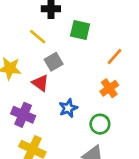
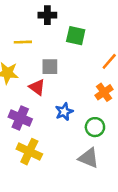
yellow line: (38, 37) -> (23, 42), moved, turned -42
gray square: (54, 62) -> (50, 67), turned 30

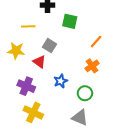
gray square: (50, 67) -> (49, 46), turned 32

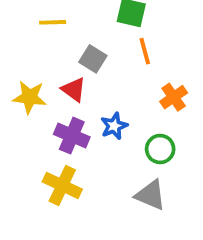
orange line: (96, 42) -> (145, 51), moved, turned -56
yellow star: (16, 51) -> (30, 97), moved
purple cross: (26, 86) -> (72, 136), moved

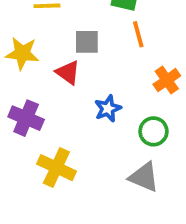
gray square: (93, 59) -> (87, 42), turned -32
yellow star: (30, 97) -> (22, 53), moved
purple cross: (72, 136) -> (26, 118), moved

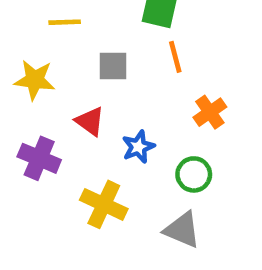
red triangle: (68, 72) -> (90, 121), moved
yellow cross: (56, 168) -> (104, 204), moved

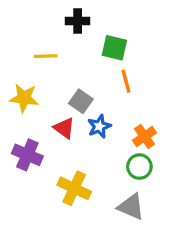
gray square: (113, 66) -> (81, 101), moved, turned 35
orange cross: (210, 112) -> (144, 136), moved
blue star: (138, 147) -> (99, 126), moved

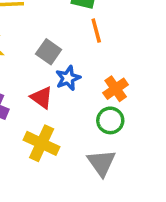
red triangle: (64, 128) -> (42, 98), moved
gray triangle: (131, 207) -> (101, 163), turned 32

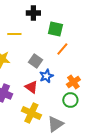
orange line: (96, 31) -> (62, 49), turned 56
gray triangle: (101, 163) -> (55, 124), moved, turned 30

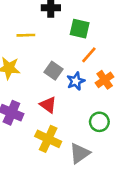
blue star: (46, 76) -> (76, 81), moved
orange cross: (73, 82) -> (105, 80), moved

